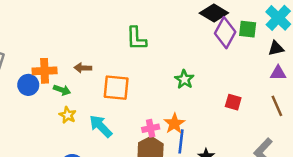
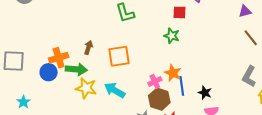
brown arrow: (83, 68) -> (88, 47), turned 120
green arrow: (62, 90) -> (76, 69), size x1.5
red square: (233, 102) -> (179, 12), moved
yellow star: (68, 115) -> (86, 88), size x1.5

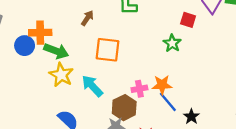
brown arrow: (88, 47) -> (87, 18), moved
orange star: (173, 73) -> (162, 85), turned 30
blue line: (182, 86) -> (168, 102), turned -48
brown hexagon: (159, 99) -> (124, 108), moved

